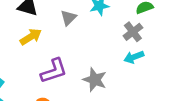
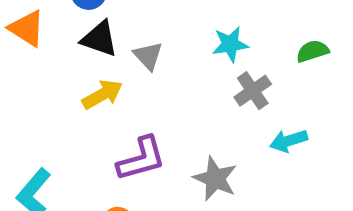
gray triangle: (68, 18) -> (148, 56), moved, turned -30
gray cross: (133, 32) -> (253, 91), moved

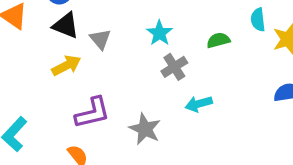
cyan star: (230, 44) -> (159, 33), turned -30

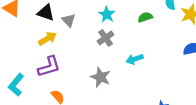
gray cross: (174, 67) -> (106, 38), moved
purple L-shape: (92, 113) -> (49, 67), moved

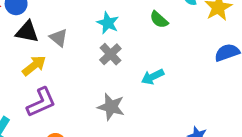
green semicircle: (145, 17) -> (159, 20), turned -112

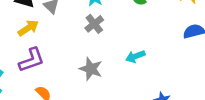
cyan arrow: (153, 77) -> (135, 56), moved

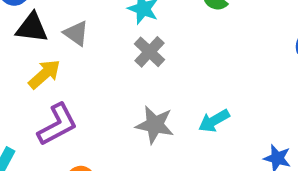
cyan arrow: (135, 56) -> (214, 121), moved

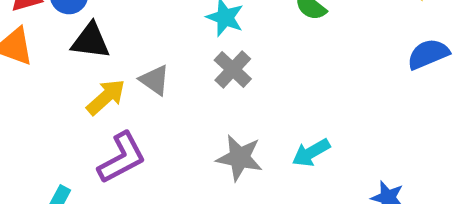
gray triangle: (76, 33) -> (155, 80), moved

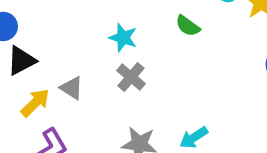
black triangle: (91, 41) -> (21, 61), turned -32

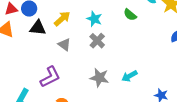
black triangle: (21, 61) -> (38, 28), turned 30
yellow arrow: (35, 103) -> (62, 19), moved

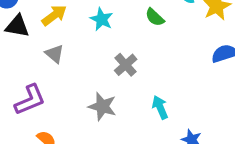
gray cross: (97, 41) -> (126, 65), moved
cyan arrow: (129, 76) -> (160, 107), moved, turned 91

